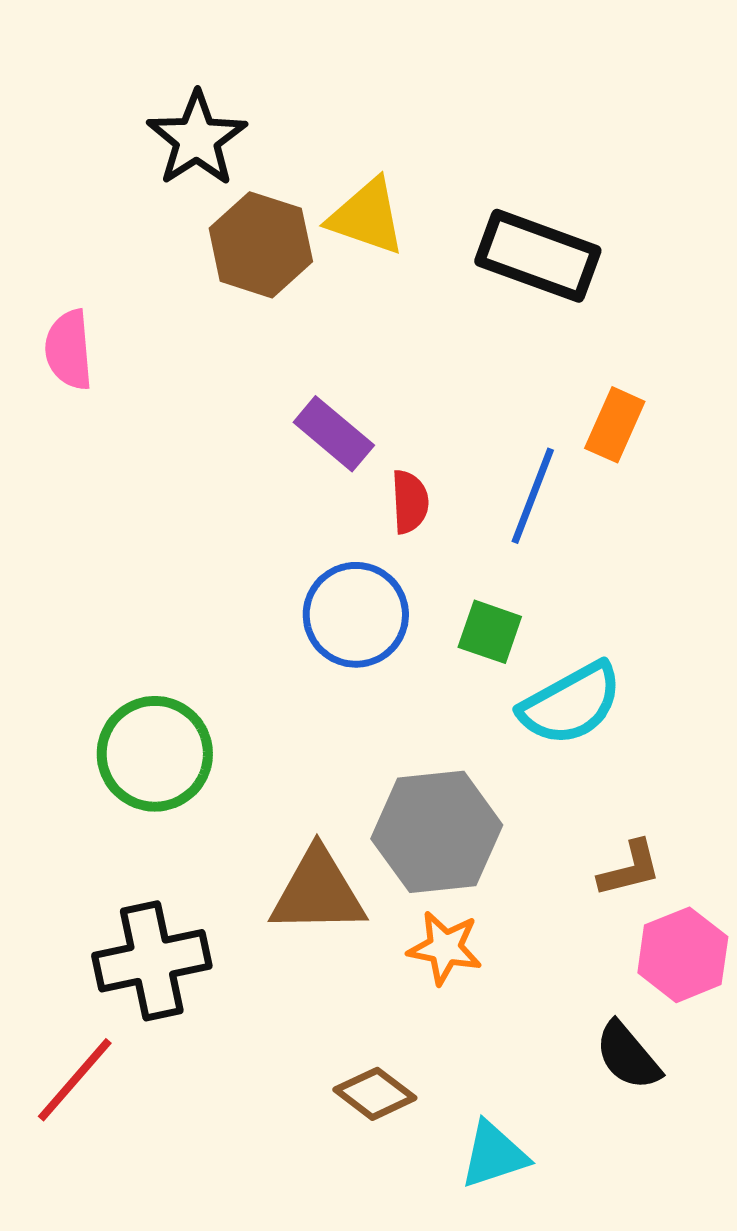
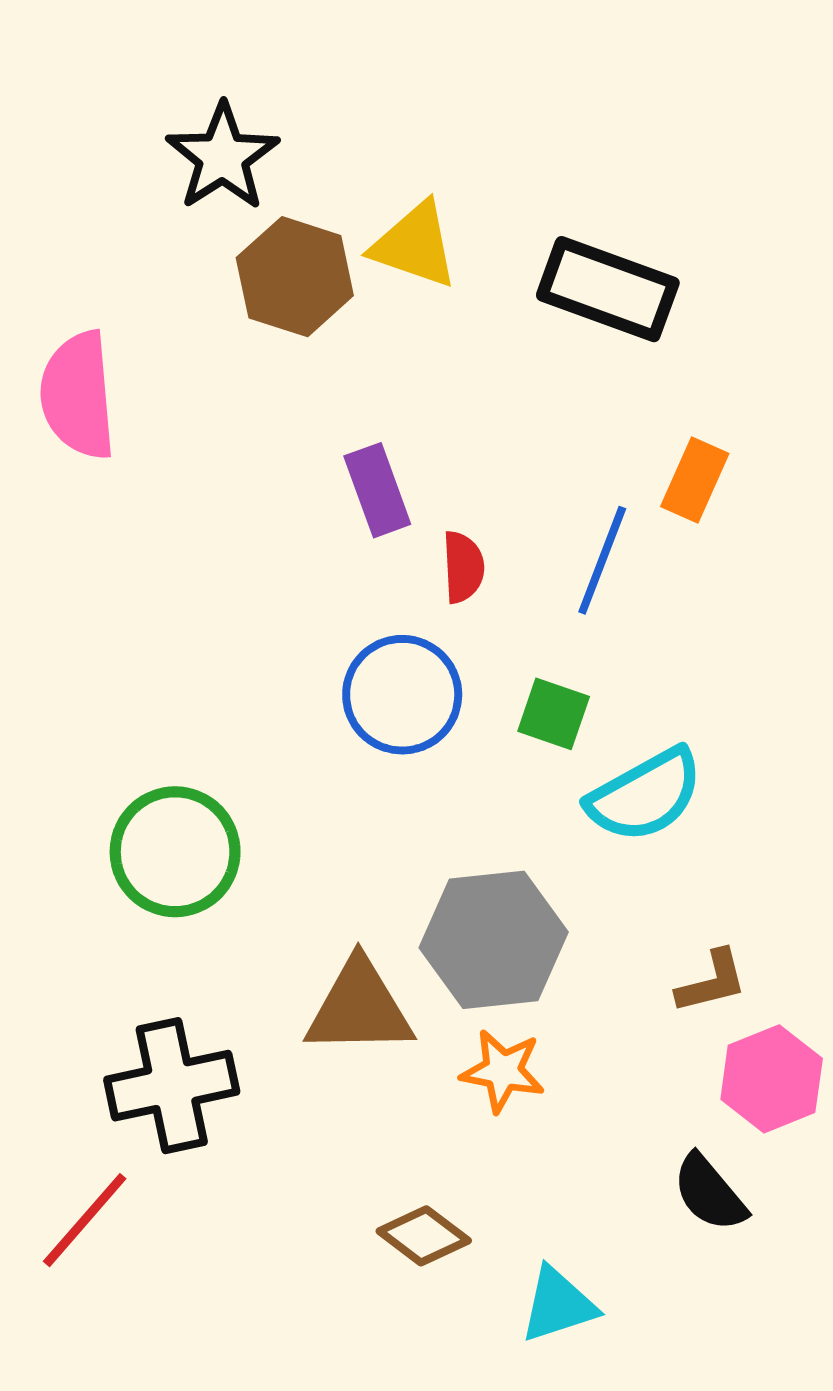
pink semicircle: (69, 350) -> (78, 395), size x1.4
purple rectangle: (334, 434) -> (377, 490), turned 30

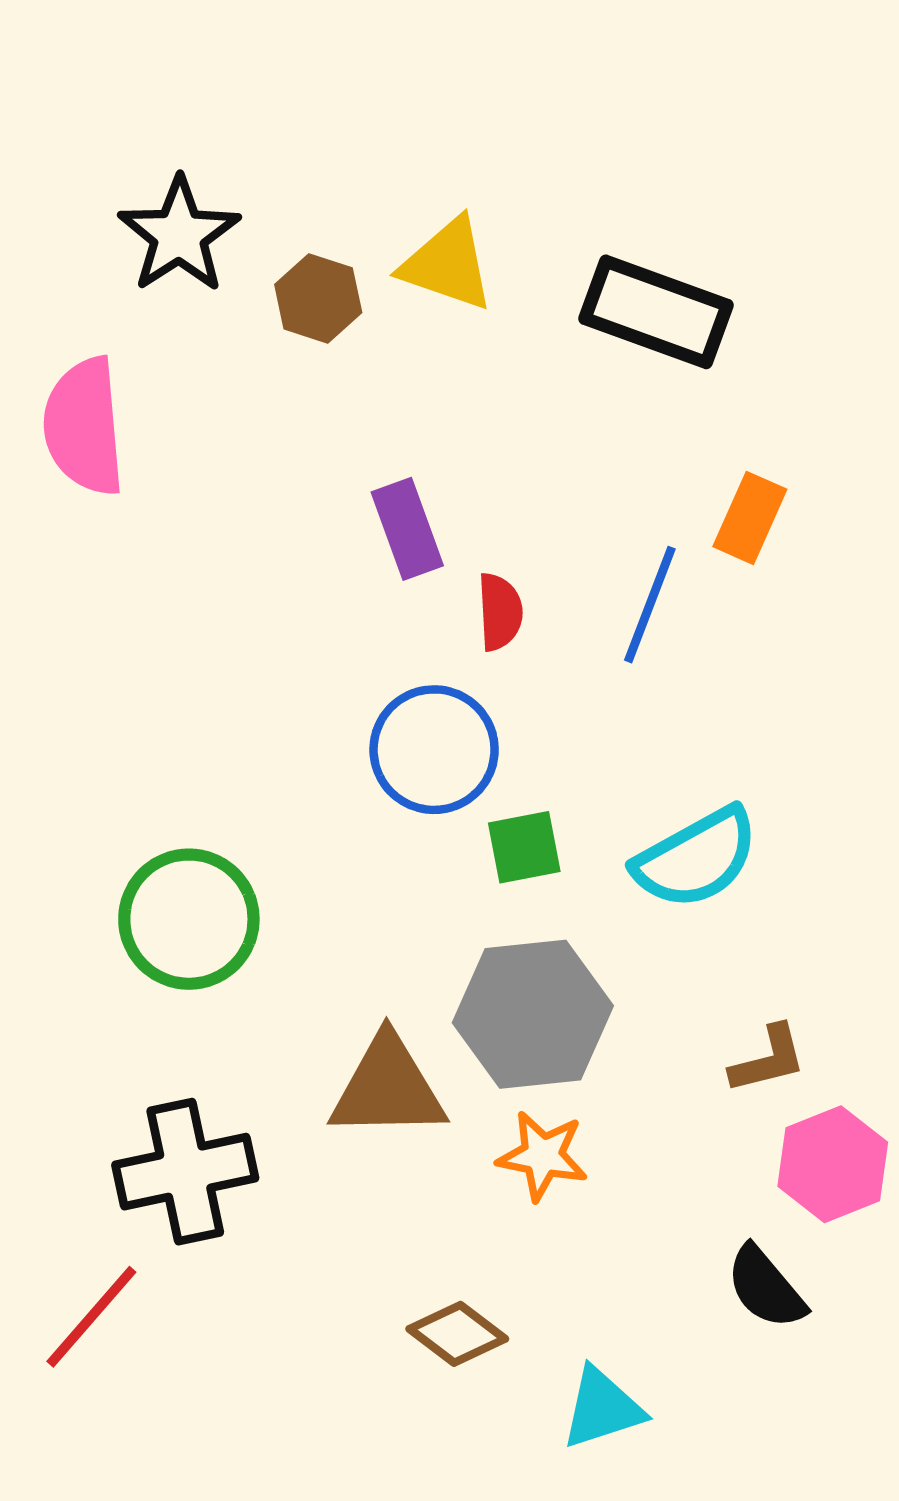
black star: (223, 157) -> (179, 235), moved
brown hexagon: (295, 277) -> (318, 298), size x0.7
green square: (554, 714) -> (524, 847), moved, turned -30

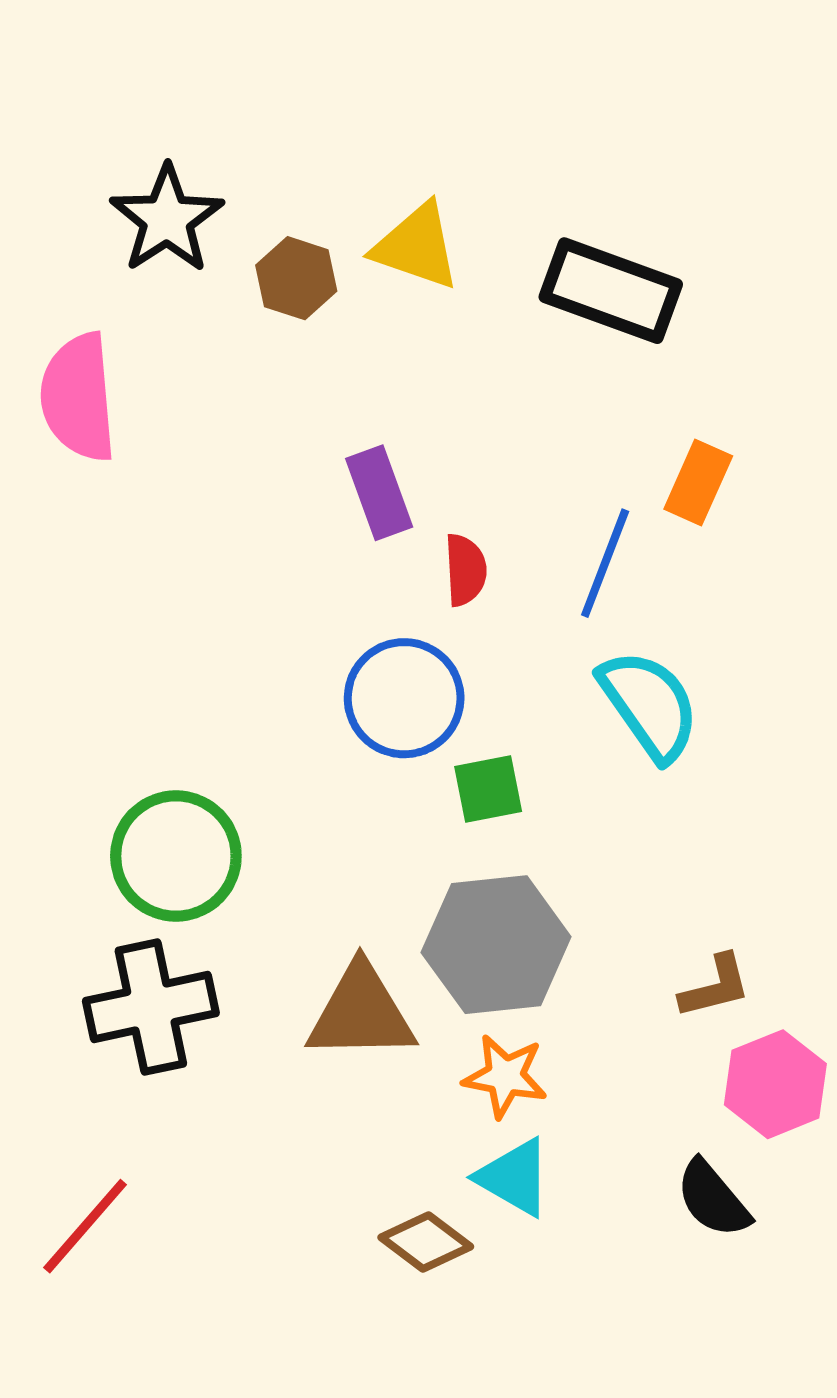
cyan semicircle: (696, 858) -> (649, 705), moved, turned -96
black cross: (185, 1172) -> (151, 1007), moved
cyan triangle: (602, 1408) -> (514, 1177), moved, turned 48

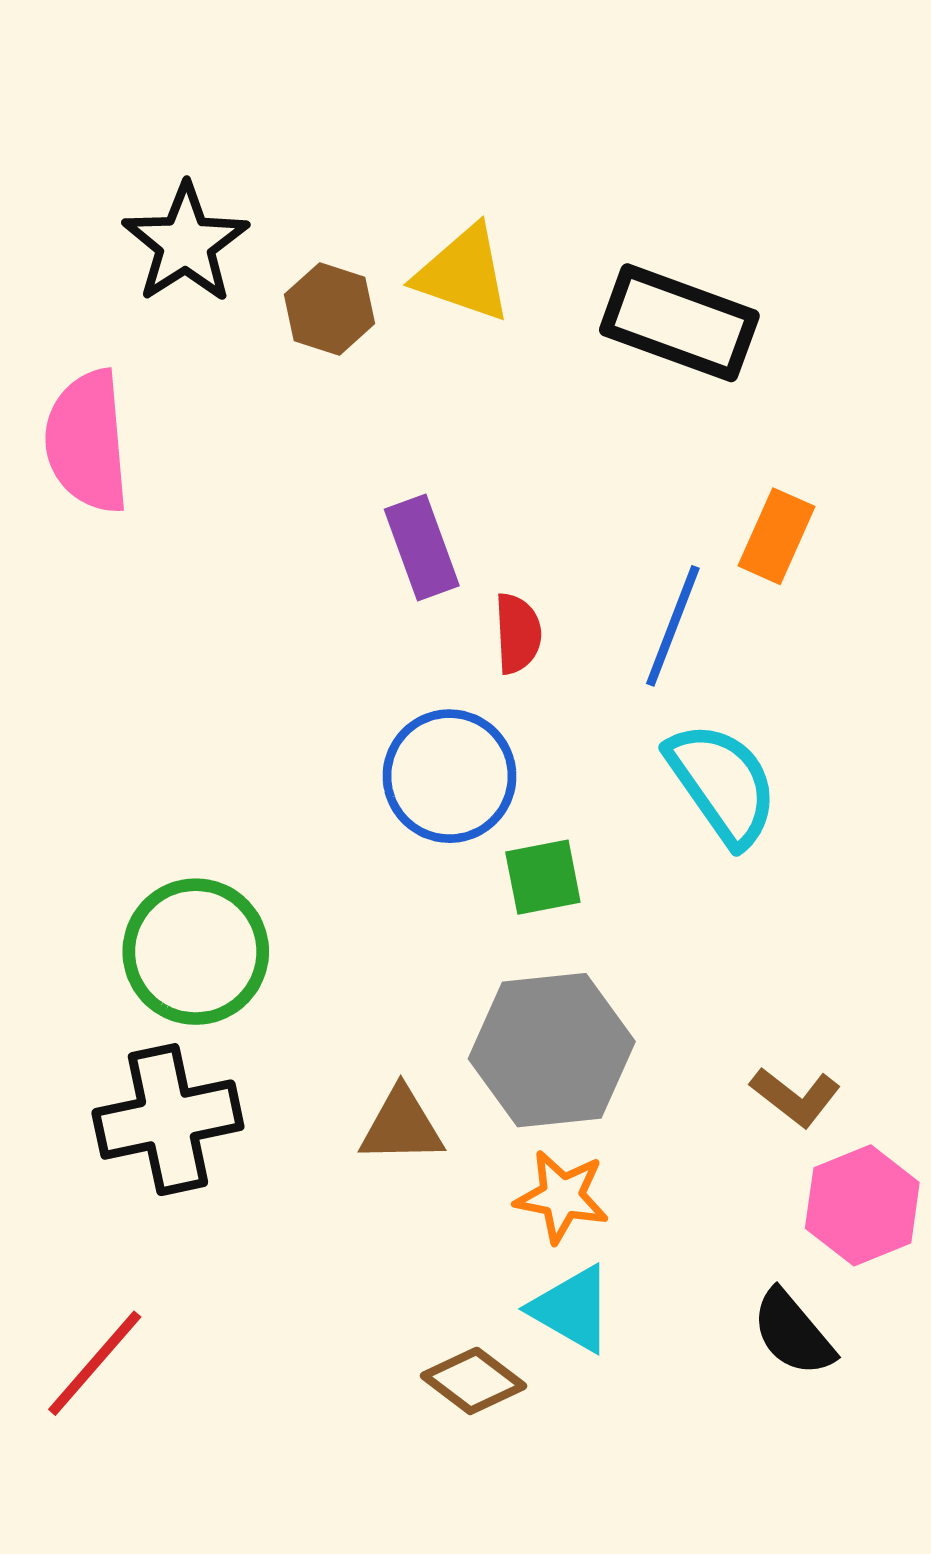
brown L-shape: (715, 987) -> (795, 1097), turned 52
brown triangle: (361, 1013) -> (402, 1126), size x0.7

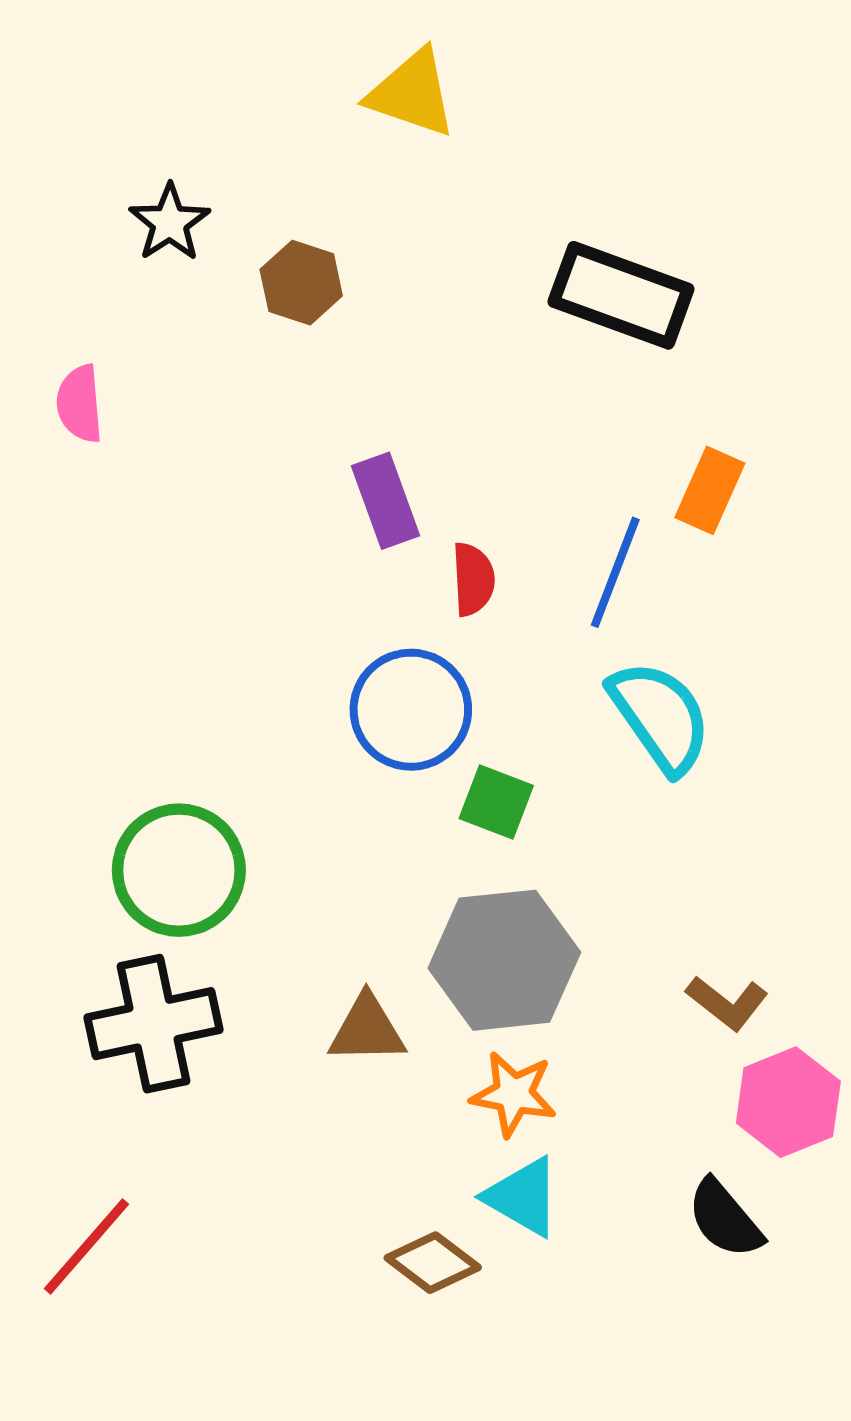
black star: (186, 243) -> (170, 223), size x0.7
yellow triangle: (463, 274) -> (412, 93), moved
pink semicircle: (87, 442) -> (80, 404), size x0.6
green square: (543, 877) -> (496, 802), turned 32

